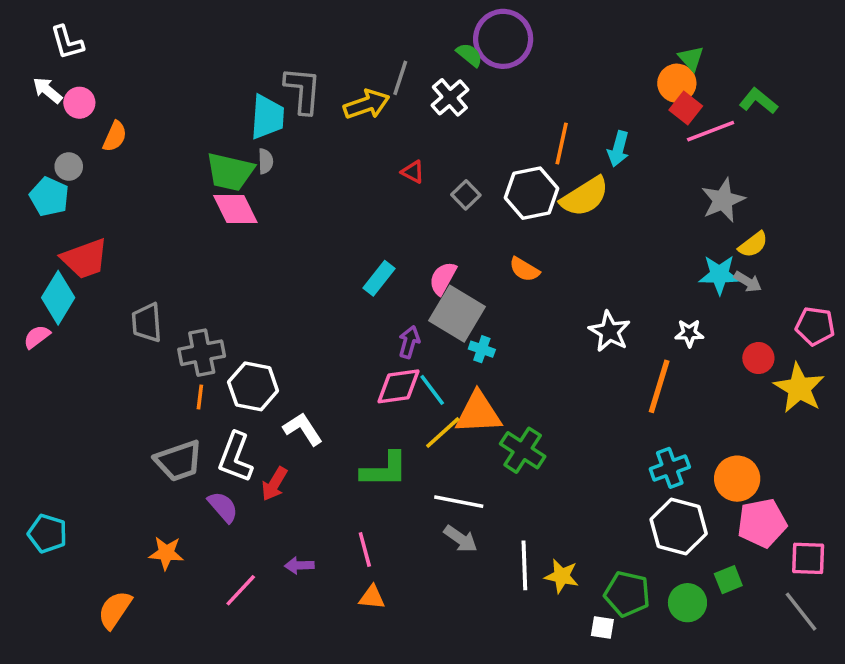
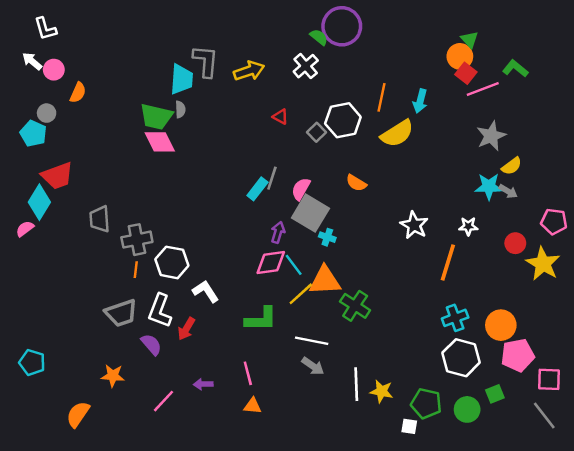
gray line: (400, 78) -> (272, 178), moved
white hexagon: (531, 193) -> (343, 120), moved

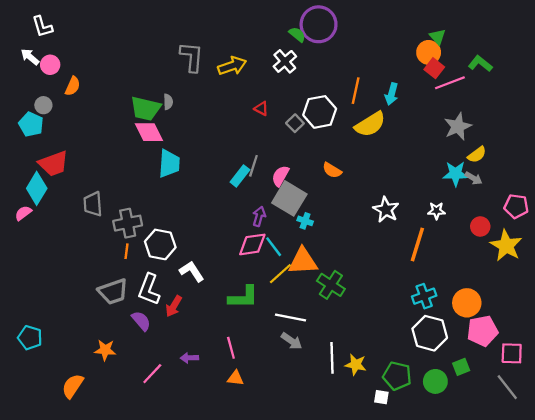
cyan trapezoid: (182, 79) -> (169, 164), moved

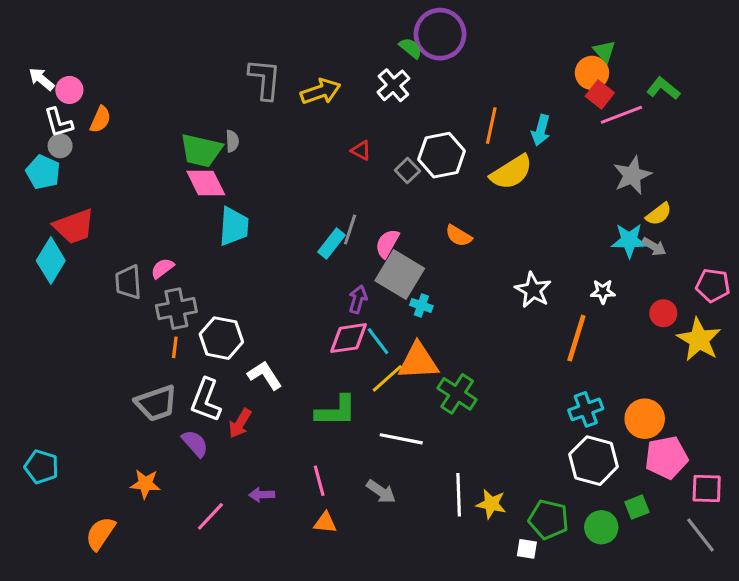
white L-shape: (42, 27) -> (59, 123), moved
pink semicircle: (23, 213) -> (162, 268), moved
gray arrow: (292, 341) -> (381, 492), moved

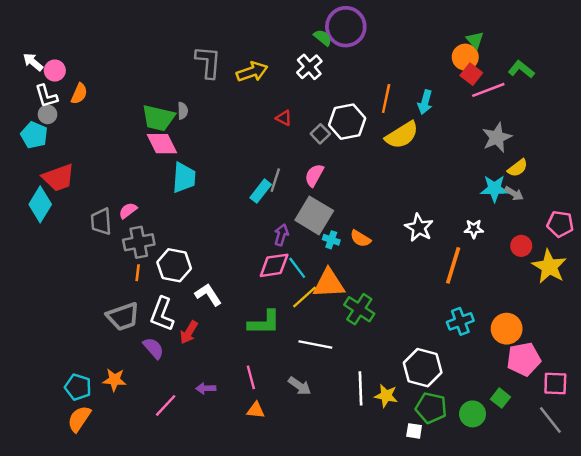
orange semicircle: (459, 236) -> (360, 239), moved
pink semicircle: (387, 243) -> (314, 175), moved
white hexagon: (594, 461) -> (423, 368), moved
cyan pentagon: (41, 467) -> (78, 387), moved
green square: (637, 507) -> (501, 398), turned -30

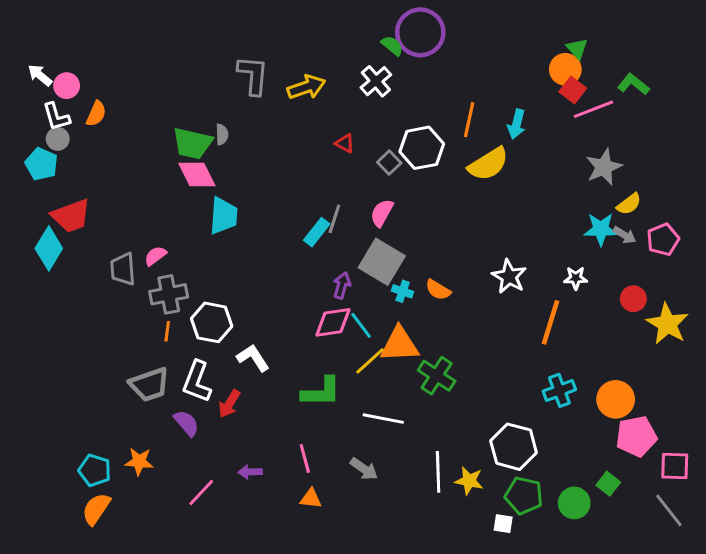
pink pentagon: (560, 224) -> (663, 240), moved, turned -30

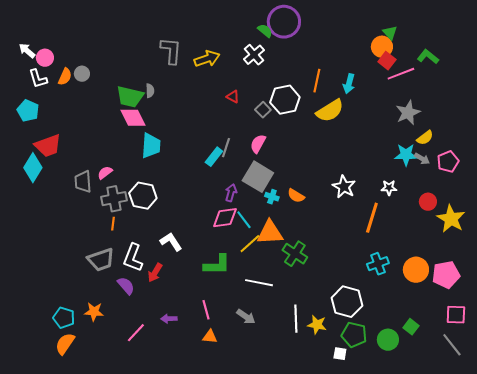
gray circle: (58, 139) -> (82, 74), moved
white hexagon: (212, 322) -> (143, 196), moved
pink pentagon: (636, 436) -> (446, 275), moved

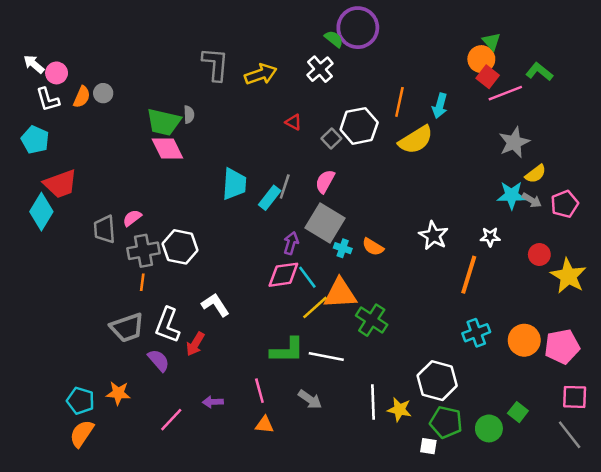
cyan trapezoid: (151, 146) -> (234, 184), moved
green L-shape: (217, 265) -> (287, 350), moved

